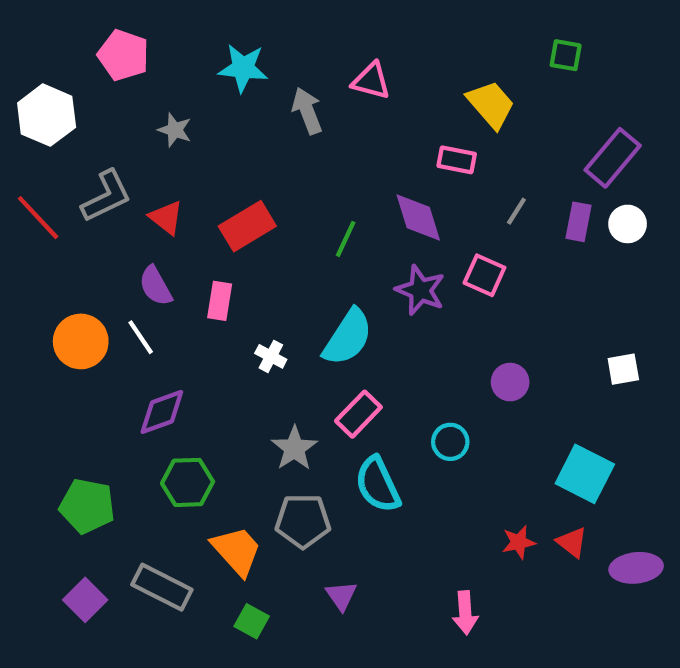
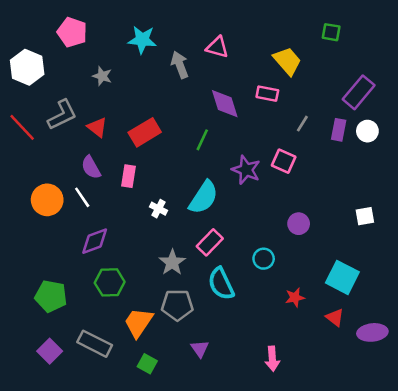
purple diamond: (418, 218) -> (225, 104), moved
red star: (519, 542) -> (295, 297), moved
orange trapezoid: (237, 551) -> (138, 322), turned -104

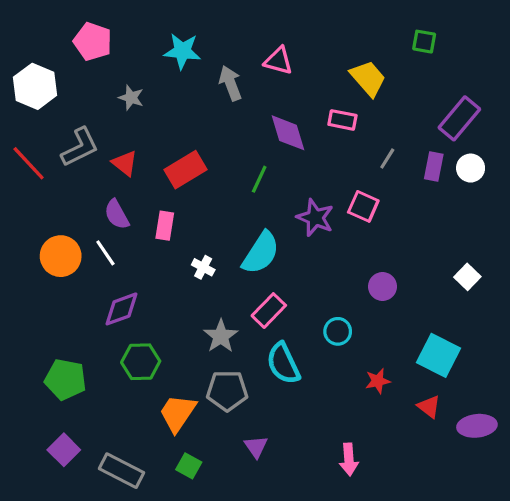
white square: (365, 216) -> (467, 277), turned -36
gray rectangle: (95, 344) -> (121, 471), moved

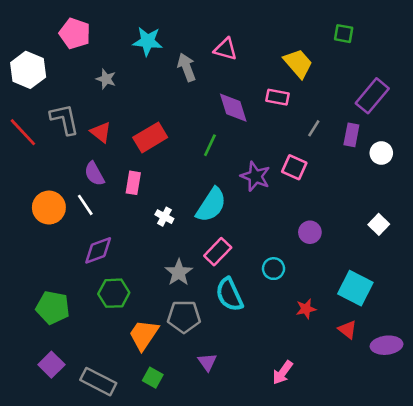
gray L-shape: (80, 147) -> (64, 119), turned -76
white circle: (471, 168) -> (381, 153), moved
pink arrow: (349, 459) -> (283, 372), turned 40

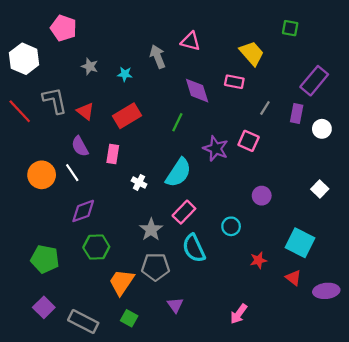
cyan star: (148, 41) -> (125, 74), moved, size x0.6

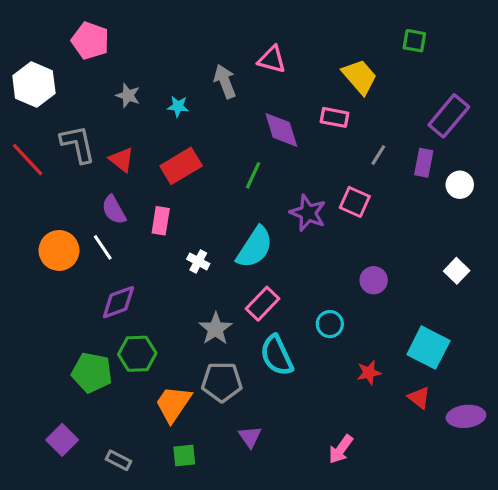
green pentagon: (45, 259) -> (92, 373), moved
green square: (129, 318) -> (184, 456), turned -35
gray rectangle: (83, 322) -> (118, 460), size x0.6

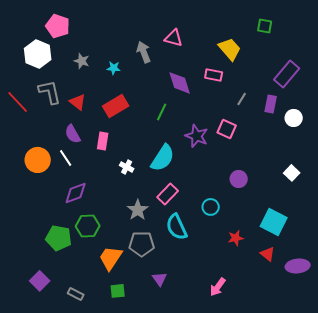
white hexagon: (34, 85) -> (38, 54), moved

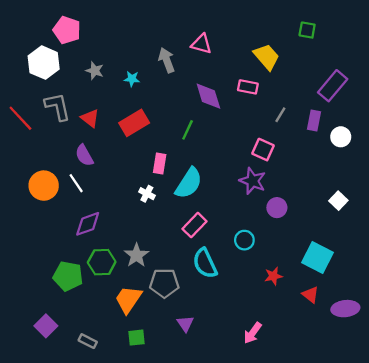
purple star: (197, 136) -> (253, 181), moved
pink rectangle: (103, 141) -> (160, 163), moved
gray star: (138, 210) -> (136, 255), moved

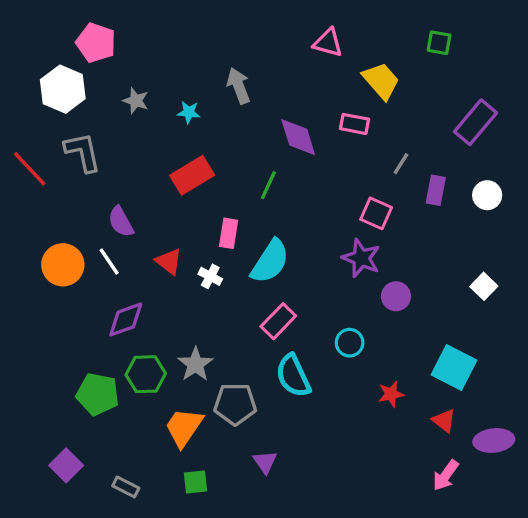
pink triangle: (201, 44) -> (328, 43), moved
red triangle: (90, 118) -> (169, 261), moved
purple rectangle: (314, 121) -> (436, 190), moved
pink arrow: (253, 333) -> (446, 475), moved

